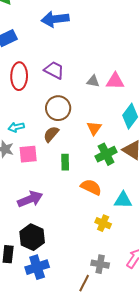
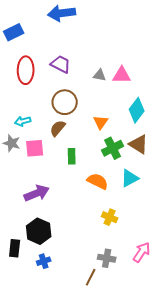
cyan triangle: (123, 200) -> (130, 178), moved, turned -30
blue cross: (37, 267) -> (44, 261), size x0.6

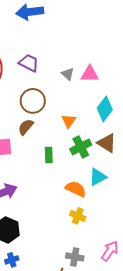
gray triangle: (100, 75) -> (68, 74), turned 32
green rectangle: (72, 156) -> (49, 155), moved
orange semicircle: (98, 181) -> (76, 189), moved

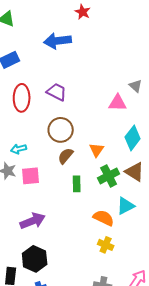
gray triangle: (68, 74) -> (136, 86), moved
brown semicircle: (26, 127) -> (66, 156), moved

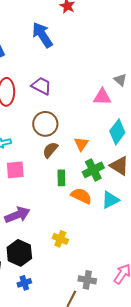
blue arrow: (58, 41) -> (42, 35), turned 64
orange semicircle: (104, 218) -> (81, 196), moved
yellow cross: (106, 245) -> (60, 239), moved

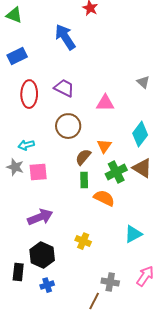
pink triangle: (102, 97) -> (105, 103), moved
brown semicircle: (50, 150) -> (83, 157), moved
cyan triangle: (110, 200) -> (133, 234), moved

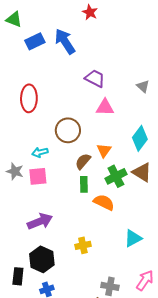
blue rectangle: (17, 56) -> (35, 41), moved
purple trapezoid: (64, 88) -> (95, 78), moved
cyan arrow: (26, 145) -> (40, 152), moved
yellow cross: (83, 241) -> (83, 245), turned -35

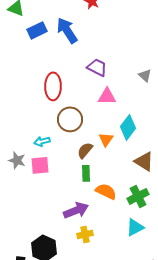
red ellipse: (29, 98) -> (53, 86), moved
cyan diamond: (140, 138) -> (128, 127), moved
green cross: (116, 176) -> (138, 196), moved
purple arrow: (40, 221) -> (76, 210), moved

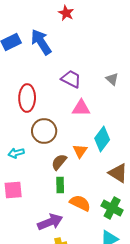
gray triangle: (145, 75) -> (112, 79), moved
pink square: (40, 165) -> (13, 190), moved
green cross: (138, 196) -> (112, 208), turned -35

